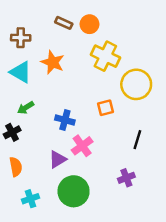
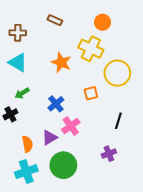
orange circle: (90, 24) -> (103, 22), moved
orange star: (53, 62) -> (61, 62), moved
blue cross: (65, 120) -> (56, 104), turned 35
orange semicircle: (16, 167) -> (27, 144), moved
cyan cross: (31, 199) -> (26, 172), size x1.5

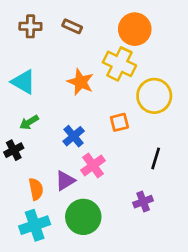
orange circle: (103, 22) -> (135, 29), size x1.5
brown cross: (18, 33) -> (30, 26), moved

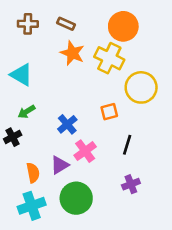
orange star: (80, 82) -> (72, 53), moved
black line: (156, 158) -> (127, 145), moved

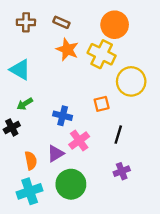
blue cross: (67, 124) -> (63, 116), turned -36

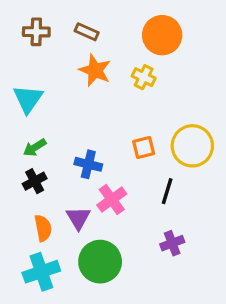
yellow cross: (102, 54) -> (144, 77), size x0.6
cyan triangle: (20, 70) -> (28, 99), turned 35
yellow circle: (131, 81) -> (192, 146), moved
black cross: (12, 127) -> (35, 181), moved
purple triangle: (56, 153) -> (78, 218), turned -30

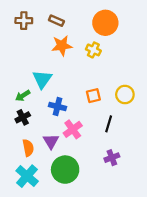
orange star: (95, 70) -> (62, 46), turned -30
cyan triangle: (28, 99) -> (42, 79), moved
yellow circle: (192, 146) -> (125, 95), size x0.7
cyan cross: (41, 272) -> (27, 176), turned -30

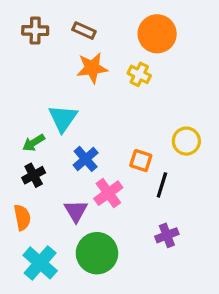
orange square: (93, 96) -> (141, 161), moved, turned 32
blue cross: (58, 106) -> (86, 159), turned 35
orange semicircle: (28, 148) -> (22, 217), moved

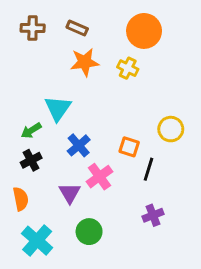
green circle: (97, 253) -> (89, 232), size x0.7

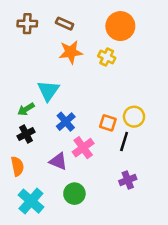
yellow circle: (171, 129) -> (134, 117), moved
purple triangle: (70, 193) -> (58, 161), turned -36

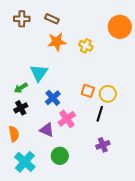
orange circle: (120, 26) -> (120, 27), moved
orange square: (108, 123) -> (88, 91), moved

